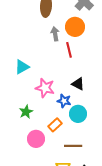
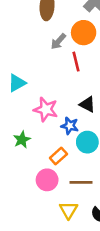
gray arrow: (55, 34) -> (58, 41), turned -128
pink circle: (36, 139) -> (47, 180), moved

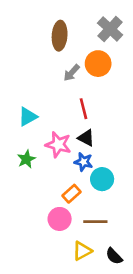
red line: (76, 62) -> (83, 109), moved
black triangle: (87, 104) -> (86, 138), moved
green star: (22, 140) -> (26, 159), moved
yellow triangle: (68, 210) -> (82, 251), turned 30

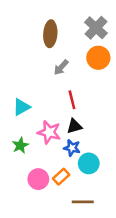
orange circle: (98, 64) -> (98, 58), moved
black triangle: (86, 138) -> (74, 126), turned -42
pink circle: (60, 219) -> (38, 179), moved

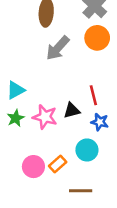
gray arrow: (61, 67) -> (58, 48), size x1.5
red line: (72, 100) -> (93, 95), moved
green star: (20, 145) -> (16, 118), moved
blue star: (72, 148) -> (100, 122), moved

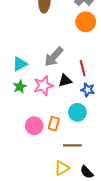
gray arrow: (58, 48) -> (54, 57), moved
pink star: (45, 117) -> (43, 86), turned -30
orange rectangle: (58, 164) -> (54, 124), turned -32

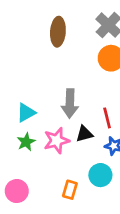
gray arrow: (54, 57) -> (70, 103), turned -40
pink circle: (34, 126) -> (17, 191), moved

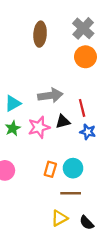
gray arrow: (70, 103) -> (50, 95), turned -100
cyan circle: (100, 175) -> (73, 168), moved

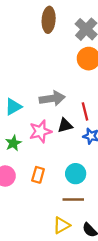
brown ellipse: (40, 34) -> (49, 20), moved
green star: (13, 128) -> (13, 143), moved
orange rectangle: (50, 169) -> (38, 175), moved

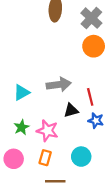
pink star: (40, 131) -> (47, 131), moved, turned 30
brown line: (73, 199) -> (55, 181), moved

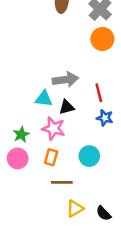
cyan triangle: (22, 92) -> (44, 99), moved, turned 36
black triangle: (71, 110) -> (67, 107), moved
green star: (22, 127) -> (21, 135), moved

